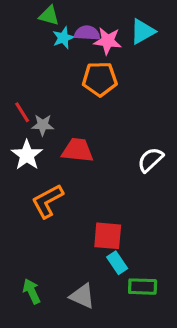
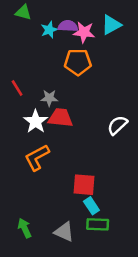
green triangle: (49, 16) -> (23, 12), moved
gray star: (43, 125) -> (49, 98), moved
white star: (27, 155) -> (36, 121), moved
green rectangle: (143, 287) -> (98, 224), moved

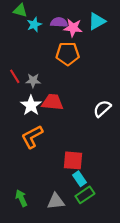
cyan star: (49, 30) -> (34, 25), moved
gray star: (49, 98) -> (33, 81), moved
green rectangle: (98, 224) -> (85, 195), turned -36
gray triangle: (64, 232) -> (56, 201), turned -30

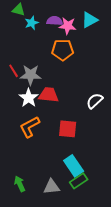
gray star: (33, 81) -> (31, 75), size x1.5
red square: (73, 160) -> (68, 129), moved
cyan rectangle: (80, 179) -> (74, 166), size x1.5

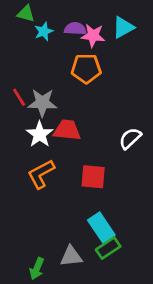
green arrow: (20, 184) -> (37, 269), moved, turned -133

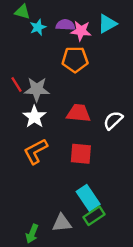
red trapezoid: (67, 130) -> (79, 113), moved

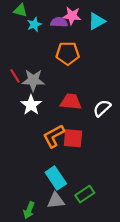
pink star: (81, 31) -> (72, 16), moved
orange L-shape: (36, 151) -> (54, 136), moved
cyan rectangle: (88, 198) -> (56, 178), moved

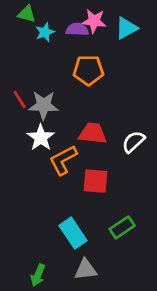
orange L-shape: (54, 136) -> (63, 160), moved
green rectangle: (85, 194) -> (122, 227), moved
gray triangle: (56, 201) -> (86, 270), moved

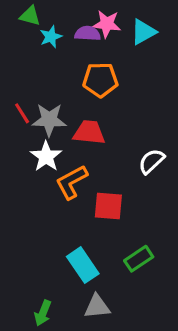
red trapezoid: (93, 133) -> (89, 133), moved

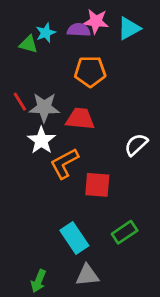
green triangle: (30, 16) -> (28, 44), moved

